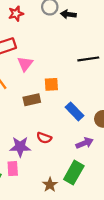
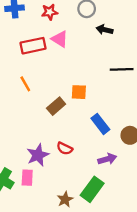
black arrow: (68, 14) -> (105, 30), moved
pink triangle: (25, 64) -> (60, 39), moved, turned -42
brown rectangle: (32, 100) -> (56, 106), turned -35
purple star: (20, 147) -> (38, 155), turned -30

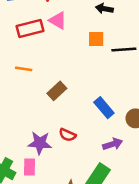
orange line: (25, 84) -> (24, 69), turned -49
orange square: (79, 92) -> (96, 39), moved
purple star: (38, 155) -> (40, 143), turned 30

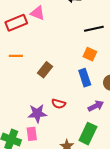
orange square: (96, 39) -> (90, 54), moved, turned 32
blue rectangle: (104, 108) -> (85, 78), turned 30

